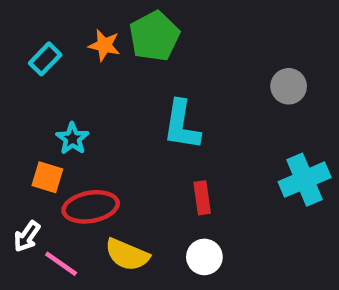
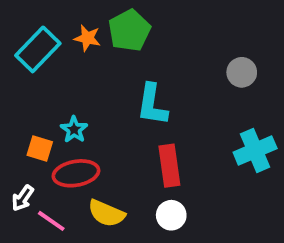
cyan rectangle: (45, 59) -> (38, 49), size x1.6
cyan star: (72, 139) -> (74, 129), moved
red rectangle: (202, 198) -> (169, 166), size x1.5

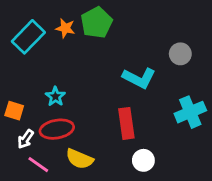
cyan L-shape: (152, 105) -> (139, 78), moved, turned -72
orange square: (40, 149) -> (14, 111), moved
white arrow: (23, 198) -> (26, 139), moved
white circle: (171, 215) -> (143, 160), moved

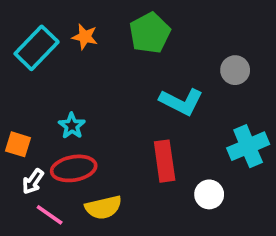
green pentagon: (97, 23) -> (150, 33), moved
yellow semicircle: (80, 159) -> (103, 207), turned -36
white circle: (143, 160) -> (209, 194), moved

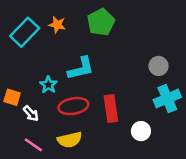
gray circle: (235, 70) -> (159, 66), moved
cyan L-shape: (181, 102) -> (81, 68), moved, turned -40
red ellipse: (74, 168) -> (73, 106), moved
white arrow: (33, 181) -> (31, 114), moved, turned -78

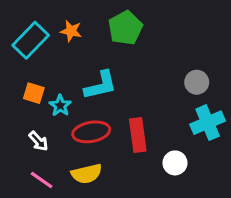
orange square: (12, 97) -> (34, 93), moved

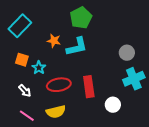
orange star: (71, 31) -> (54, 41), moved
cyan L-shape: (101, 85) -> (77, 47), moved

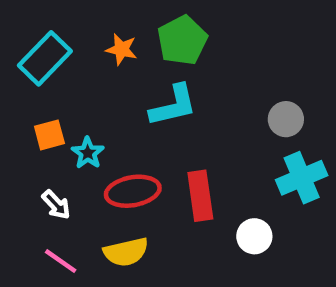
orange star: (54, 41) -> (121, 49), moved
orange square: (22, 60) -> (49, 135), turned -32

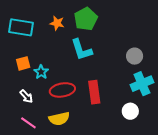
cyan rectangle: (45, 58) -> (21, 27), turned 55
cyan L-shape: (173, 106) -> (81, 50), turned 85
white circle: (254, 236) -> (130, 111), moved

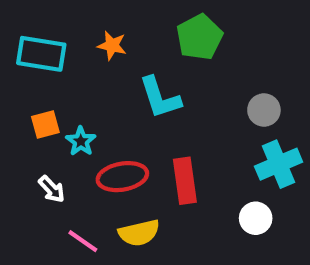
green pentagon: (86, 19) -> (199, 37), moved
yellow semicircle: (59, 119) -> (139, 233), moved
pink line: (28, 123) -> (83, 241), moved

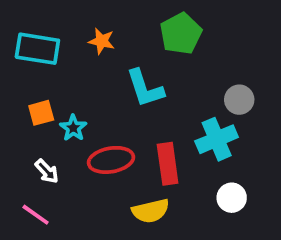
cyan cross: (279, 164) -> (217, 139), moved
yellow semicircle: (139, 233) -> (151, 211), moved
pink line: (83, 241) -> (36, 215), moved

